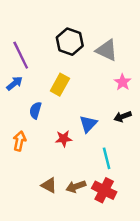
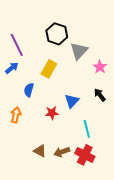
gray triangle: (107, 50) -> (79, 51), moved, turned 48
black arrow: (123, 117) -> (100, 95), turned 72

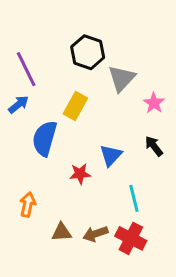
blue semicircle: (29, 90) -> (45, 138), size x1.6
orange arrow: (16, 115) -> (28, 205), moved
brown triangle: (40, 151) -> (62, 232), turned -32

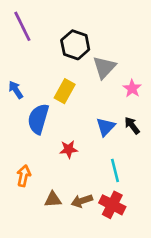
purple line: (26, 69) -> (22, 26), moved
blue arrow: (18, 104) -> (16, 90), turned -84
blue triangle: (111, 155) -> (106, 127), moved

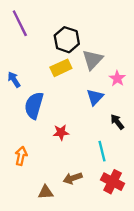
yellow rectangle: (65, 91) -> (61, 68), moved, turned 36
black arrow: (132, 125) -> (117, 122), moved
blue triangle: (106, 127) -> (95, 97), moved
brown triangle: (53, 200) -> (46, 192), moved
red cross: (112, 205) -> (113, 182), moved

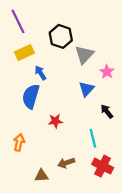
yellow rectangle: (61, 68) -> (24, 52), moved
blue arrow: (14, 80) -> (40, 73), moved

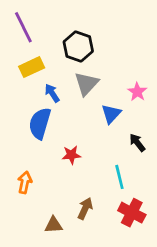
gray triangle: (84, 55) -> (86, 84), moved
brown arrow: (66, 163) -> (85, 208), turned 133

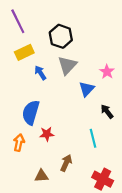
blue semicircle: (40, 123) -> (31, 113), moved
red star: (71, 155) -> (47, 134), moved
red cross: (132, 213) -> (103, 179), moved

